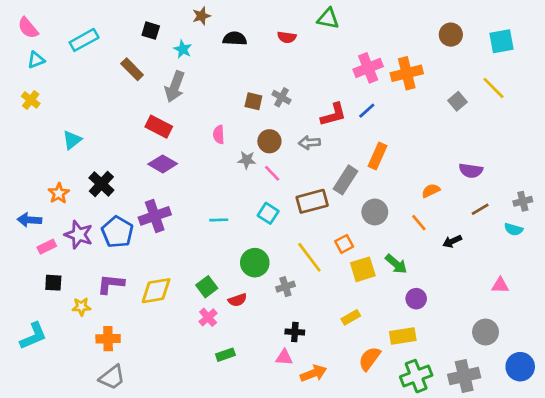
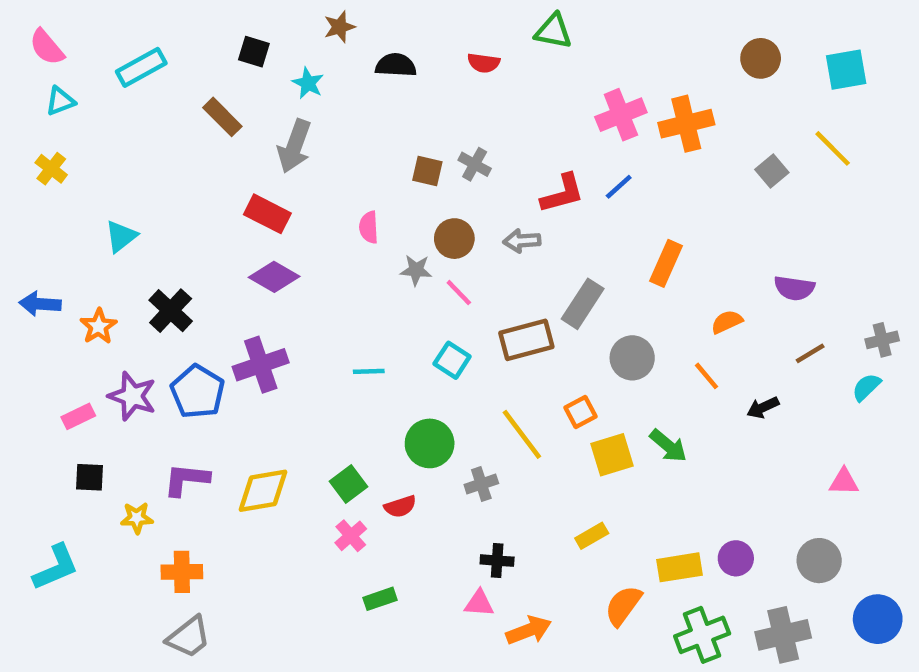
orange rectangle: (377, 156) -> (666, 263), moved
blue arrow: (29, 220) -> (40, 304), moved
cyan semicircle: (514, 229) -> (866, 387), turned 120
purple circle: (416, 299) -> (736, 558), moved

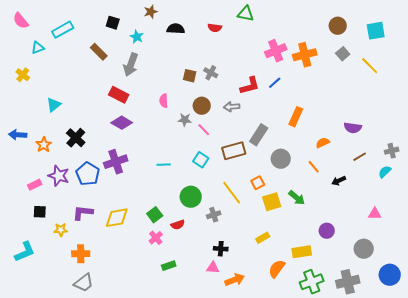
cyan triangle: (60, 101) -> (38, 48), moved
gray square: (772, 171) -> (343, 54), moved
purple circle: (736, 558) -> (327, 231), moved

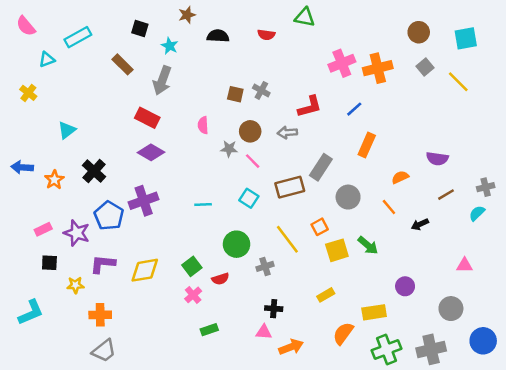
blue line: (275, 83) -> (354, 109), moved
purple star: (59, 176) -> (77, 233), moved

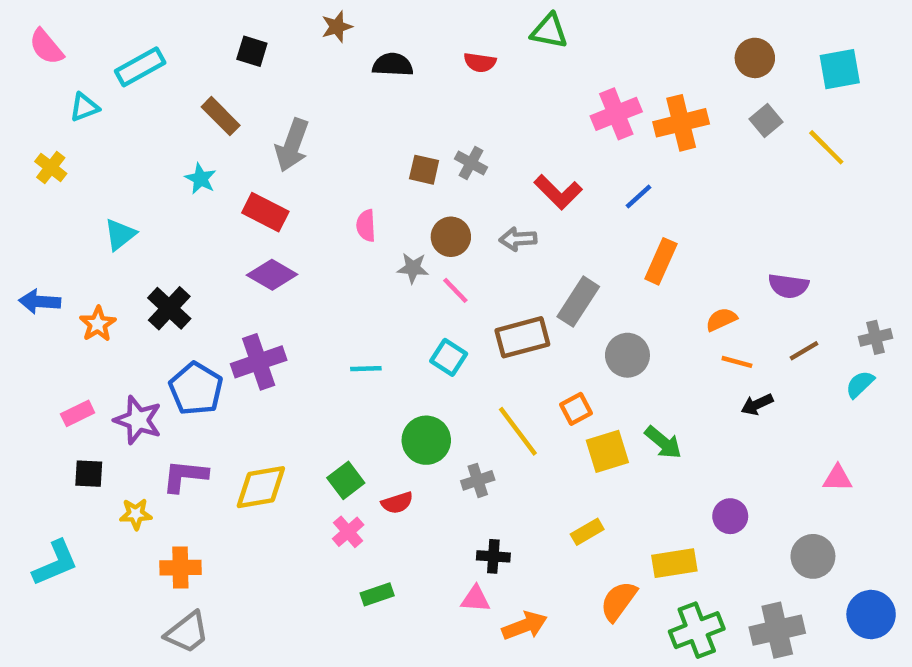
cyan star: (170, 46) -> (201, 179), moved
red L-shape: (310, 107) -> (558, 192), turned 60
orange line: (389, 207) -> (737, 362), moved, turned -35

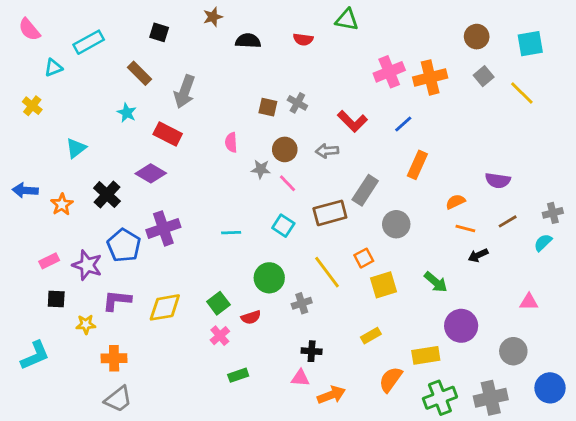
purple diamond: (272, 275) -> (151, 173), moved
green arrow: (663, 442) -> (436, 282), moved
purple circle: (730, 516) -> (461, 326), size x1.5

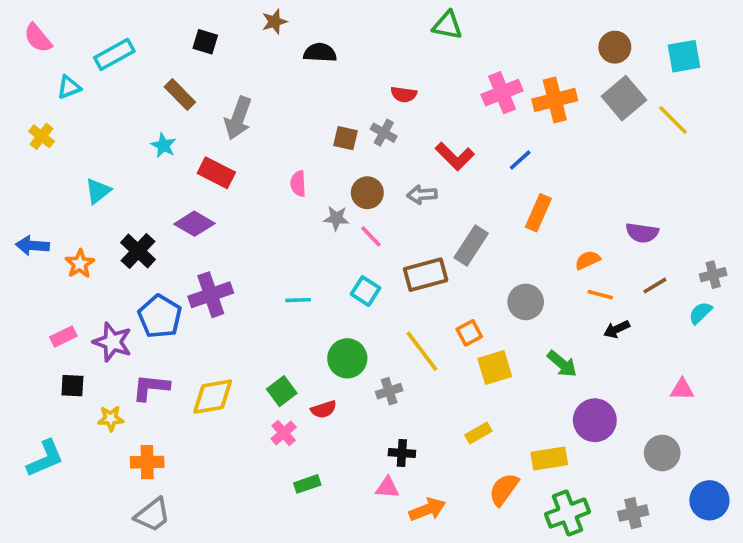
red semicircle: (303, 39) -> (404, 94), moved
gray square: (484, 76) -> (624, 98), size x1.6
gray circle: (396, 224) -> (526, 302), moved
gray cross: (491, 398) -> (633, 513), size x0.7

